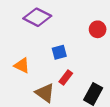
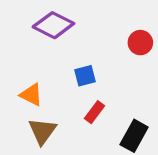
brown triangle: (45, 93) -> (42, 131), moved, turned 30

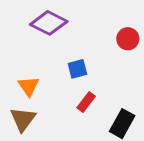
orange triangle: (31, 95) -> (29, 86), turned 30
brown triangle: (42, 131) -> (23, 119), moved

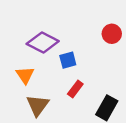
purple diamond: (49, 23) -> (43, 43), moved
brown triangle: (23, 119) -> (38, 105), moved

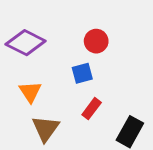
red circle: (112, 34) -> (96, 41), moved
purple diamond: (43, 43) -> (26, 43), moved

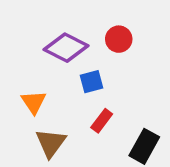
red circle: (96, 41) -> (119, 39), moved
purple diamond: (26, 43) -> (66, 48), moved

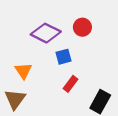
brown triangle: (51, 143) -> (15, 99), moved

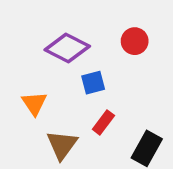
red circle: (82, 27) -> (135, 41), moved
brown triangle: (15, 99) -> (62, 145), moved

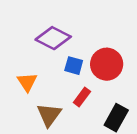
red circle: (135, 41) -> (107, 64), moved, size x1.5
blue square: (93, 83) -> (74, 66), turned 30

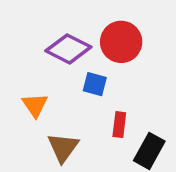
red circle: (107, 64) -> (121, 42), moved
red rectangle: (82, 97) -> (119, 125), moved, turned -30

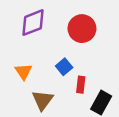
purple diamond: (68, 49) -> (33, 23), moved, turned -48
blue square: (95, 84) -> (64, 67), moved, turned 35

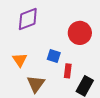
red circle: (82, 29) -> (80, 33), moved
blue square: (64, 67) -> (54, 56), turned -32

